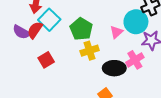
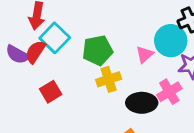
green pentagon: (81, 29) -> (98, 50), turned 30

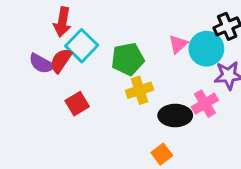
pink triangle: (144, 54) -> (178, 44), moved

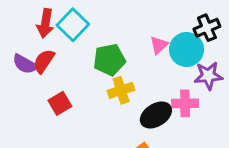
cyan square: (82, 46) -> (73, 25), moved
pink cross: (205, 104) -> (185, 103), turned 30
black ellipse: (175, 115) -> (156, 115), turned -32

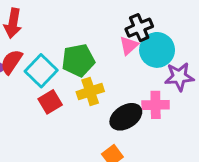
cyan square: (73, 25) -> (41, 71), moved
black cross: (207, 28) -> (139, 28), moved
red square: (60, 103) -> (50, 102), moved

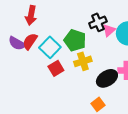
black cross: (139, 28) -> (98, 22), moved
green pentagon: (78, 60) -> (75, 40), turned 30

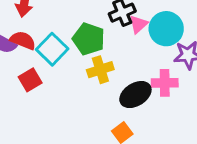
red semicircle: (30, 41) -> (23, 40), turned 78
red square: (56, 68) -> (30, 80), moved

